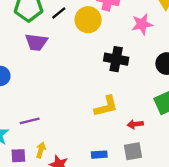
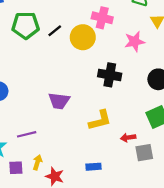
purple trapezoid: (36, 42) -> (59, 101), moved
gray square: (133, 151) -> (144, 153), moved

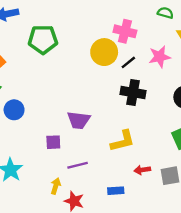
black line: (55, 31) -> (128, 62), moved
purple line: (27, 134) -> (78, 165), moved
red arrow: (128, 138) -> (142, 170), moved
purple square: (16, 168) -> (53, 142), moved

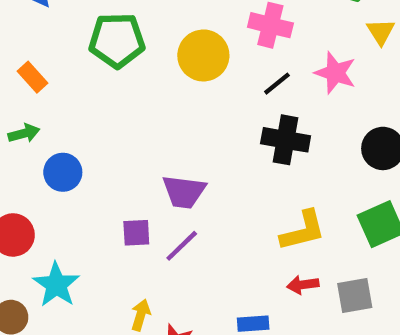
yellow circle: (104, 52) -> (203, 55), moved
pink star: (160, 57) -> (335, 73), turned 30
yellow L-shape: (123, 141) -> (303, 231), moved
purple line: (78, 165) -> (182, 246), moved, turned -30

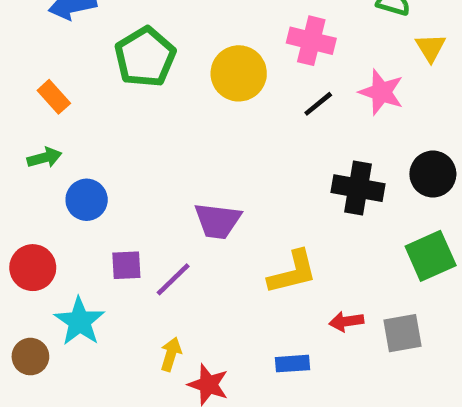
green pentagon: (117, 40) -> (145, 57), turned -30
black cross: (286, 140) -> (358, 188), moved
yellow L-shape: (303, 231) -> (292, 272), moved
purple square: (136, 233) -> (126, 265), moved
purple line: (182, 246) -> (173, 279), moved

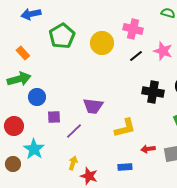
green arrow: (44, 158) -> (19, 79), size x1.6
purple square: (126, 265) -> (54, 117), moved

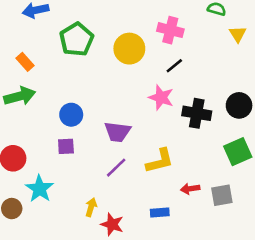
pink star: (163, 51) -> (161, 97), moved
blue circle: (37, 97) -> (71, 115), moved
purple line: (74, 131) -> (116, 168), moved

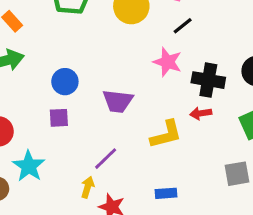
purple line: (116, 168) -> (106, 159), moved
red arrow: (190, 189) -> (201, 113), moved

